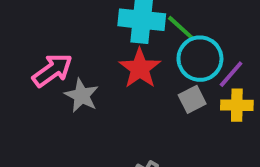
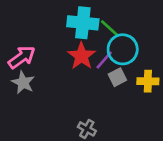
purple line: (231, 74) -> (104, 60), moved
gray star: (82, 96) -> (23, 83), moved

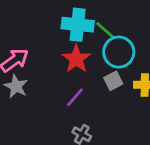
purple line: (104, 60) -> (75, 97), moved

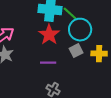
purple line: (75, 97) -> (48, 63), turned 49

